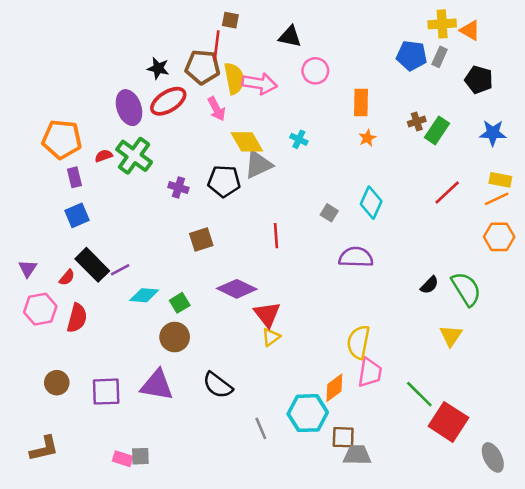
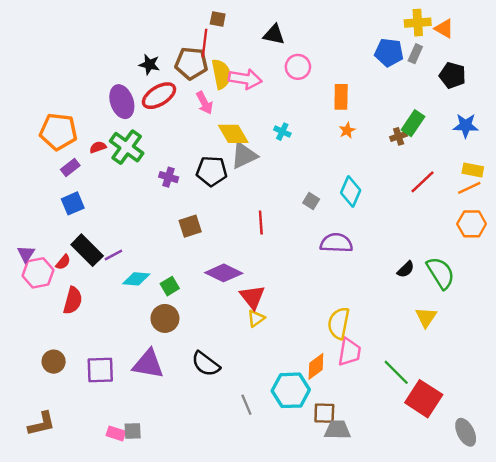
brown cross: (417, 122) -> (399, 136), moved
purple rectangle: (74, 177) -> (70, 168), turned 66
pink hexagon: (40, 309) -> (38, 273), moved

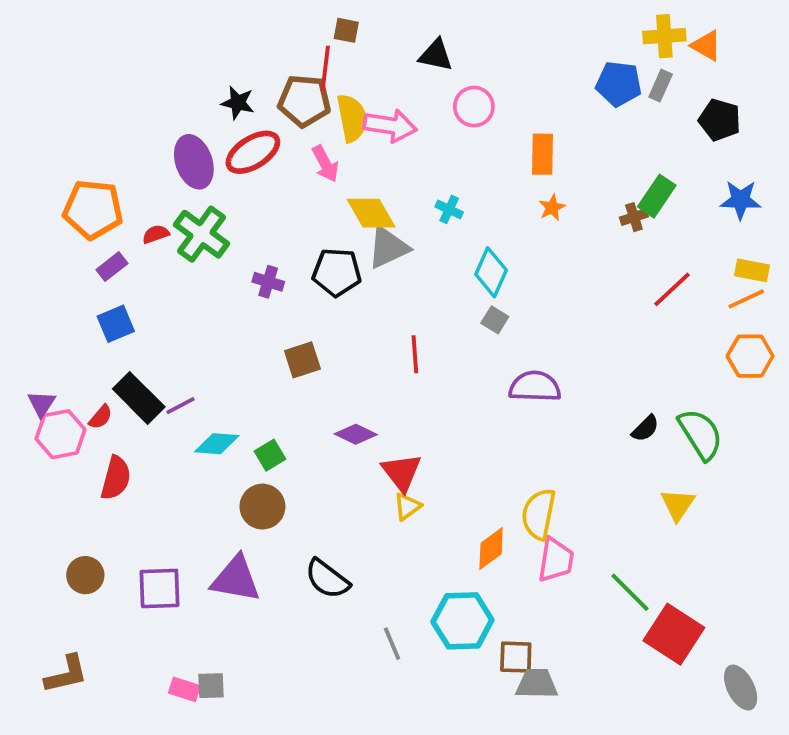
cyan diamond: (351, 191) -> (491, 272), moved
purple diamond: (224, 273) -> (356, 434), size x0.7
orange diamond: (316, 366) -> (491, 548), moved

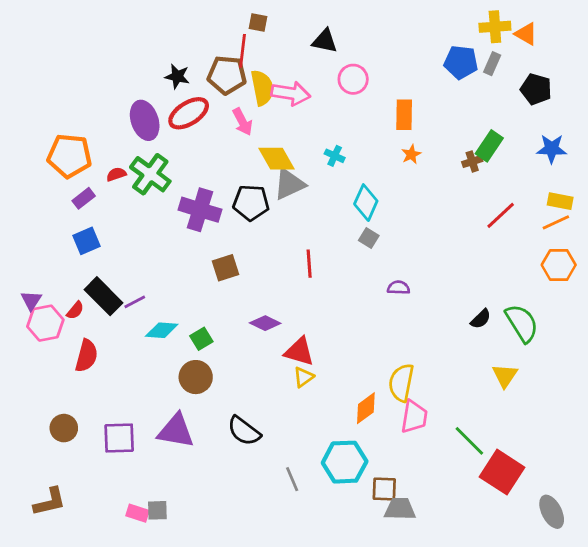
purple cross: (268, 282) -> (200, 210), size x1.8
purple semicircle: (535, 387) -> (398, 288), size x0.6
red triangle: (402, 472) -> (299, 351), turned -36

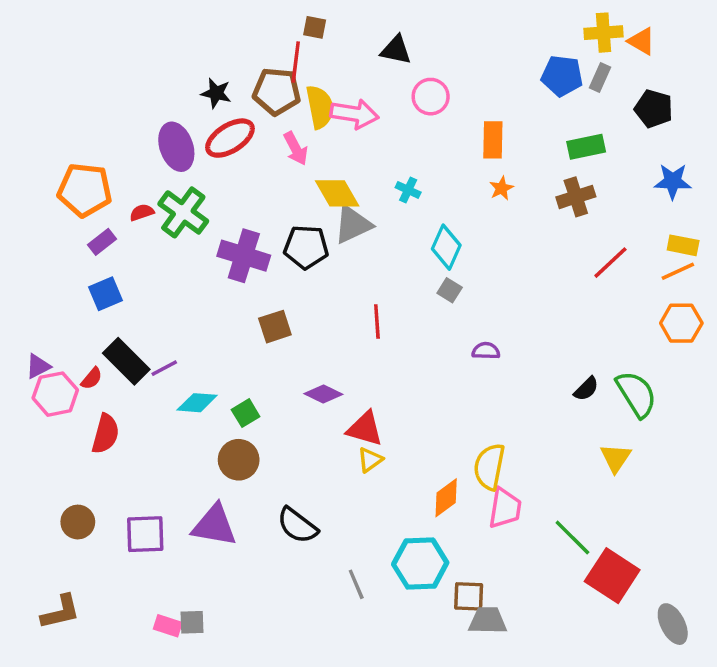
green rectangle: (489, 146) -> (586, 147), moved, turned 44
brown cross: (472, 161) -> (576, 197), size x1.5
purple triangle: (31, 300) -> (38, 366), turned 30

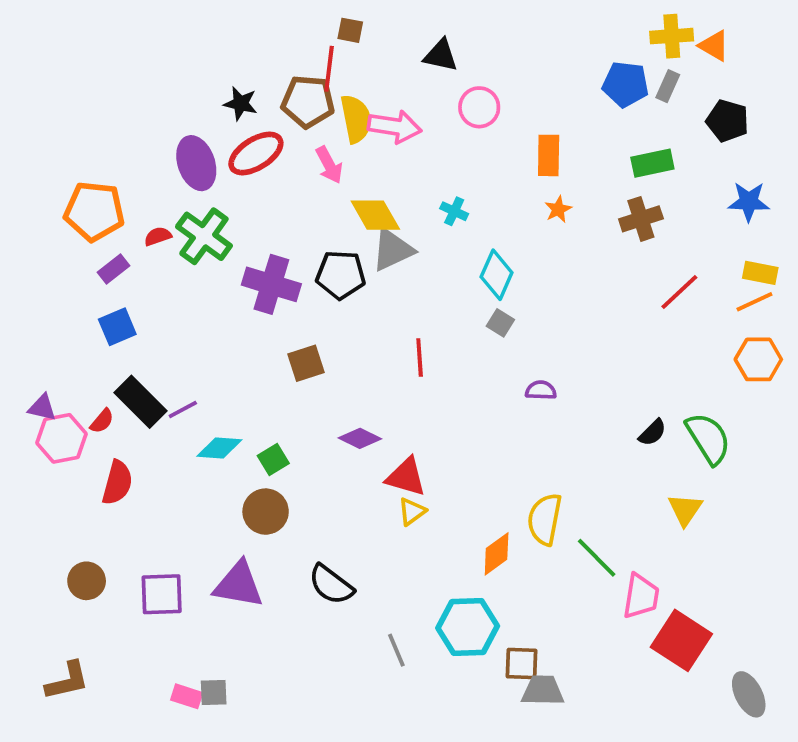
purple triangle: (38, 366) -> (42, 408), turned 40
pink trapezoid: (505, 508) -> (641, 596), moved
green line: (572, 538) -> (597, 558), moved

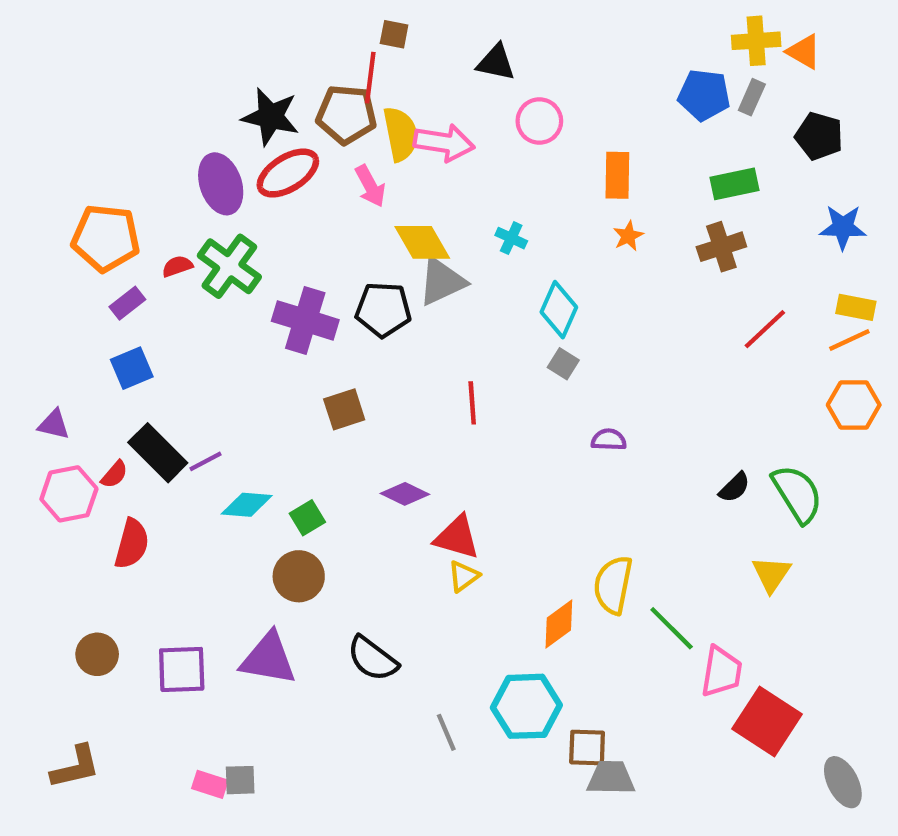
black star: (241, 103) -> (271, 117), size x1.5
purple triangle: (42, 408) -> (54, 425), moved

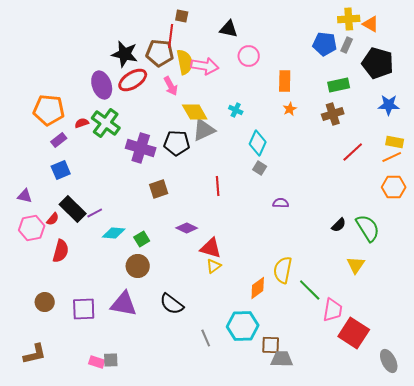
black pentagon: (819, 136) -> (378, 63), size x1.4

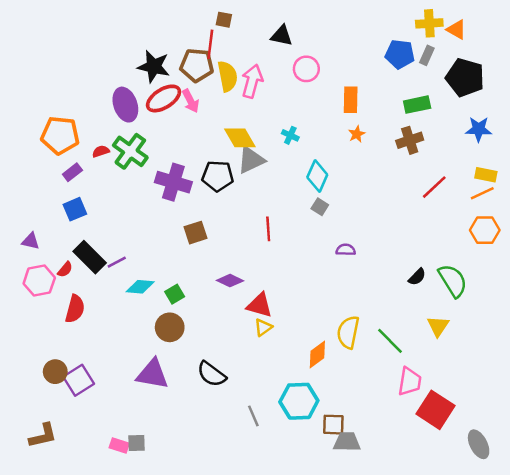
pink arrow: (205, 66) -> (252, 81), turned -84
pink arrow: (171, 86) -> (191, 101), moved
green line: (310, 290) -> (390, 341), moved
purple square: (84, 309) -> (79, 380), moved, turned -30

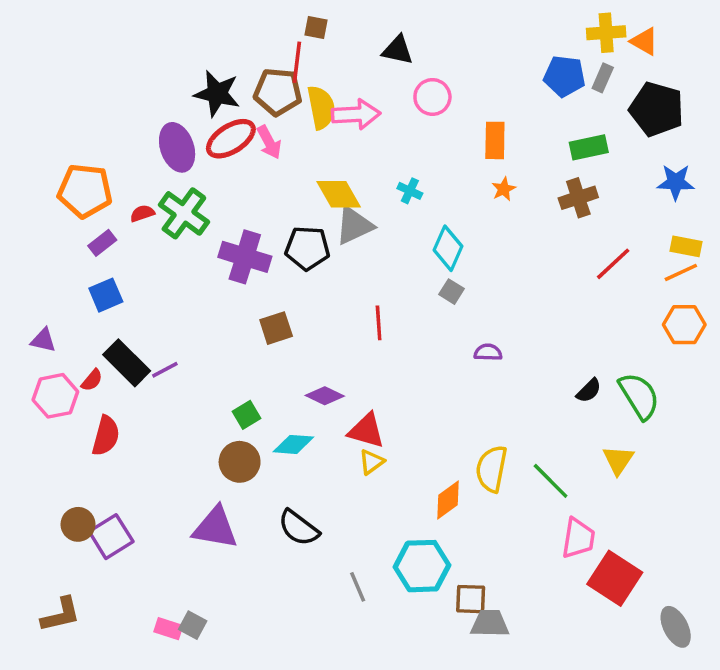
pink arrow: (252, 81) -> (356, 114), turned 72
cyan diamond: (140, 287) -> (293, 444), moved
gray square: (136, 443) -> (193, 625), turned 30

